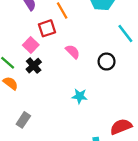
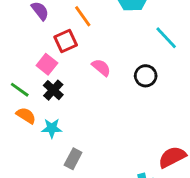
cyan star: (80, 96) -> (52, 128), moved
gray rectangle: (23, 120) -> (73, 159), moved

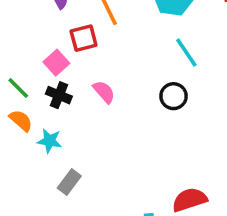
cyan line: (166, 38) -> (186, 52), moved
pink semicircle: (101, 67) -> (104, 92), moved
black cross: (53, 90) -> (59, 95), turned -30

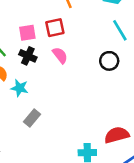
red square: (84, 38) -> (55, 28), moved
pink square: (56, 63) -> (27, 33), turned 30

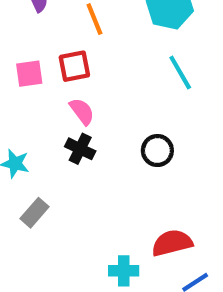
black cross: (28, 56) -> (80, 149), moved
black circle: (109, 61) -> (157, 151), moved

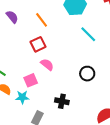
pink square: (29, 74) -> (31, 80), moved
black cross: (80, 149) -> (62, 101), moved

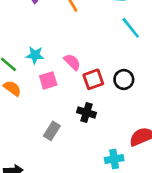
red square: (38, 44) -> (93, 79), moved
cyan star: (22, 97) -> (35, 55), moved

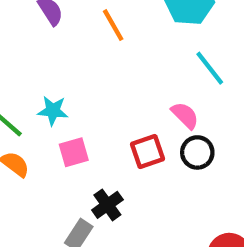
pink semicircle: (72, 62) -> (185, 115), moved
black cross: (86, 112) -> (107, 205), moved, turned 36

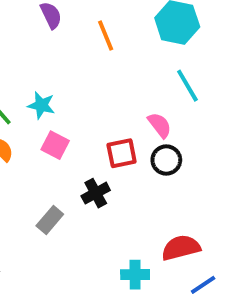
pink square: (74, 152) -> (55, 145), turned 36
black cross: (107, 205) -> (96, 193), moved

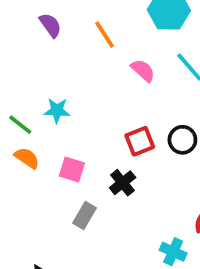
pink semicircle: (160, 125) -> (143, 70), moved
pink square: (55, 145) -> (72, 169), moved
cyan cross: (135, 275) -> (173, 252), turned 35

